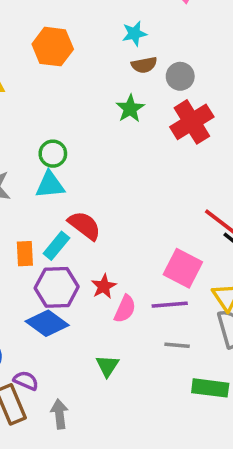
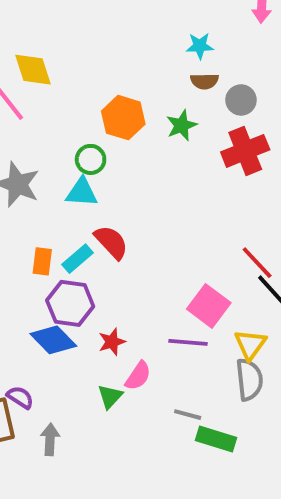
orange hexagon: (53, 47) -> (123, 118), moved
red star: (104, 286) -> (112, 342), moved
pink semicircle: (125, 309) -> (138, 376), moved
gray line: (177, 345) -> (188, 415), moved

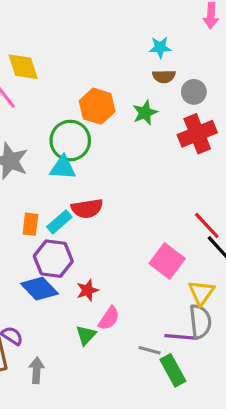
green circle: (91, 159) -> (70, 141), size x1.6
red semicircle: (111, 242) -> (87, 208), turned 124
purple line: (188, 342) -> (180, 337), moved
green rectangle: (216, 439) -> (173, 370), turned 44

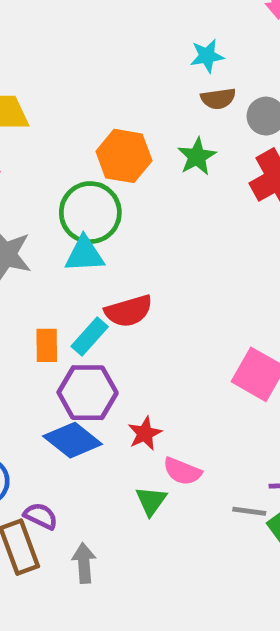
pink semicircle: (109, 318) -> (182, 471), turned 85

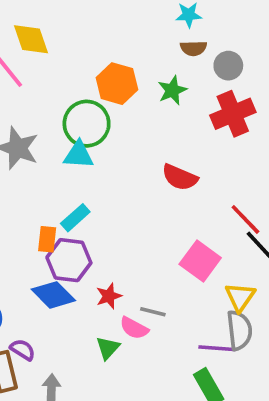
red semicircle: (129, 311) -> (180, 177), moved, turned 33
orange rectangle: (47, 345) -> (47, 239), moved
gray line: (249, 511) -> (153, 312), moved

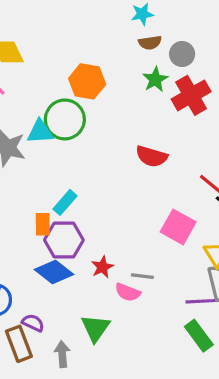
green star: (172, 90) -> (155, 79), moved
cyan triangle: (79, 155) -> (40, 132), moved
green triangle: (108, 348) -> (95, 328), moved, size x1.4

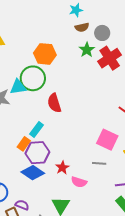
red semicircle: (152, 156) -> (54, 103), moved, turned 60
orange rectangle: (43, 224) -> (24, 144), turned 40
gray line: (142, 276) -> (99, 163), moved

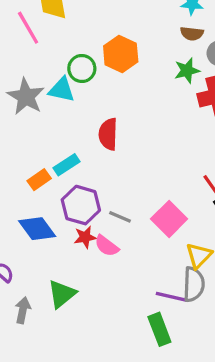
green circle: (33, 78) -> (82, 69), moved, size x0.7
purple hexagon: (37, 153) -> (81, 205), moved
gray line: (99, 163) -> (120, 217), moved
pink semicircle: (79, 182) -> (107, 246), moved

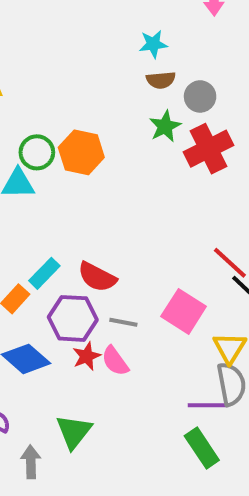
orange hexagon: (121, 54) -> (81, 152), moved
red semicircle: (108, 134) -> (97, 277), moved, turned -52
pink semicircle: (107, 246) -> (115, 361), turned 30

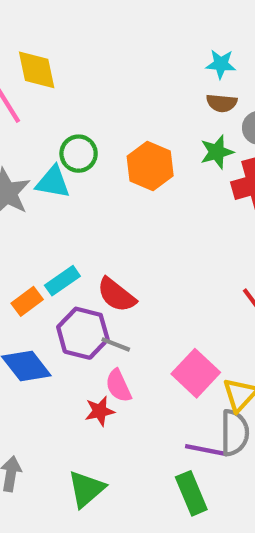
orange hexagon: (81, 152) -> (150, 166), moved
pink square: (184, 311) -> (196, 373), moved
gray line: (123, 322) -> (116, 344), moved
red star: (87, 356) -> (100, 411), moved
green triangle: (74, 432) -> (86, 489), moved

